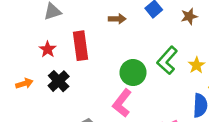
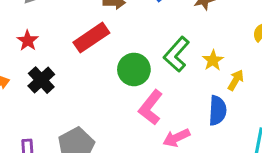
red rectangle: (81, 46) -> (91, 38), moved, turned 64
pink L-shape: (122, 103) -> (151, 107), moved

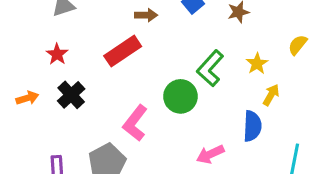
yellow star: (213, 60) -> (257, 64), moved
green circle: (134, 69) -> (180, 96), moved
pink L-shape: (151, 107) -> (135, 123), moved

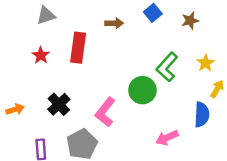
red rectangle: (123, 51) -> (78, 48), moved, turned -48
black cross: (71, 95) -> (59, 104), moved
orange arrow: (27, 98) -> (15, 109), moved

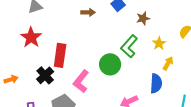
brown star: (190, 21) -> (143, 18), moved
red rectangle: (78, 48) -> (60, 55), moved
red star: (41, 55) -> (31, 37), size x1.5

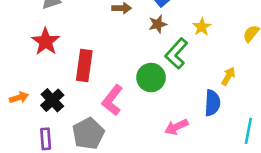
brown star: (143, 18) -> (158, 24), moved
yellow star: (159, 43) -> (202, 27), moved
black cross: (45, 75) -> (52, 100), moved

